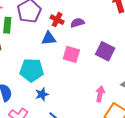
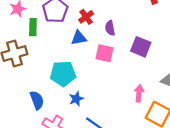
red cross: (57, 20) -> (86, 17), turned 32
purple semicircle: (77, 23) -> (110, 28), moved, turned -80

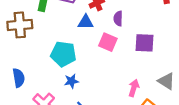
purple square: (141, 47) -> (145, 43), turned -30
blue semicircle: (37, 100) -> (19, 78), moved

